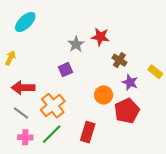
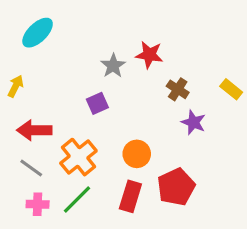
yellow rectangle: (155, 72) -> (231, 89), moved
orange circle: (104, 95) -> (137, 154), moved
red pentagon: (127, 111) -> (176, 187), moved

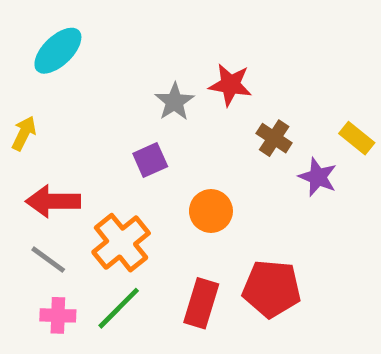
purple star: (193, 122) -> (318, 177), moved
orange circle: (137, 154) -> (211, 211), moved
red pentagon: (176, 187) -> (272, 289), turned 30

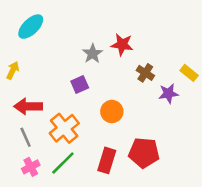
purple star: (318, 177) -> (168, 94), turned -30
gray line: (48, 260) -> (26, 137), turned 30
pink cross: (58, 315) -> (31, 167), turned -30

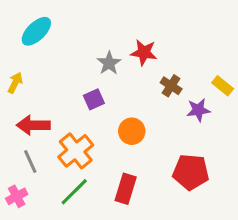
red pentagon: (144, 153) -> (191, 172), moved
pink cross: (31, 167) -> (17, 196), moved

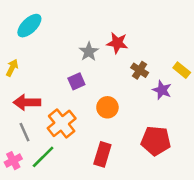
purple star: (198, 110) -> (162, 90), turned 30
green line: (74, 192) -> (43, 157), moved

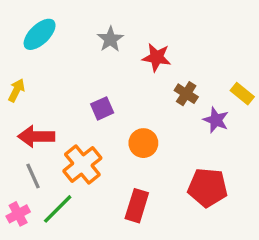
gray star: (89, 52) -> (110, 39), moved

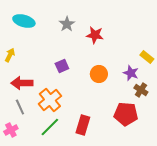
cyan ellipse: (40, 34) -> (24, 21), turned 60
brown cross: (186, 94) -> (141, 90), moved
orange circle: (143, 143) -> (99, 74), moved
green line: (58, 209) -> (50, 127), moved

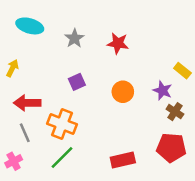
gray star: (67, 24) -> (74, 38), moved
orange cross: (50, 100) -> (62, 124), turned -30
red pentagon: (126, 114) -> (171, 148), moved
red rectangle: (83, 125) -> (123, 160), moved, turned 60

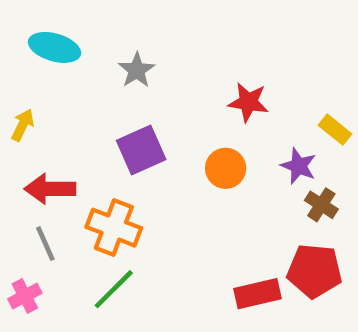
red star: (118, 43) -> (248, 102), moved
purple square: (77, 82) -> (141, 150), size x1.5
red rectangle: (123, 160) -> (257, 294), moved

